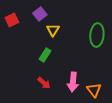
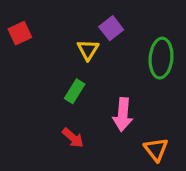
purple square: (40, 14) -> (111, 28), moved
pink arrow: (73, 82) -> (123, 115), moved

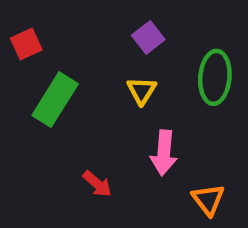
yellow triangle: (88, 50) -> (142, 91), moved
green rectangle: (75, 91) -> (55, 100), moved, size x1.6

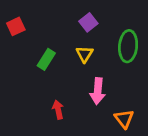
green rectangle: (55, 100) -> (46, 59), moved, size x0.7
red arrow: (97, 184) -> (58, 110), turned -144

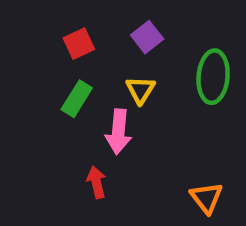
red square: (16, 26) -> (79, 44), moved
pink arrow: (98, 91) -> (118, 132), moved

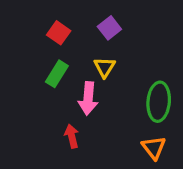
red square: (79, 44) -> (59, 33), turned -30
green ellipse: (213, 77) -> (159, 102), moved

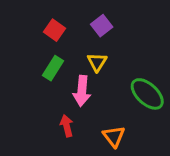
green ellipse: (159, 102) -> (147, 94), turned -52
orange triangle: (154, 148) -> (114, 136), moved

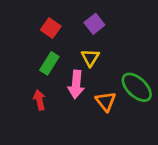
red arrow: (67, 126) -> (39, 100), moved
orange triangle: (114, 136) -> (106, 101), moved

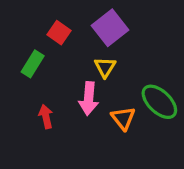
purple square: (94, 24) -> (110, 28), size x1.5
green rectangle: (49, 63) -> (33, 64), moved

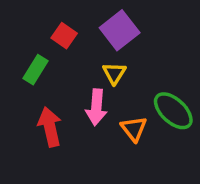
red arrow: (46, 117) -> (50, 127), size x1.5

